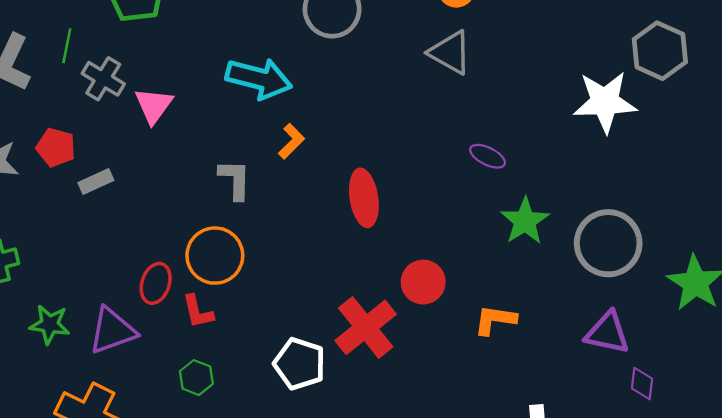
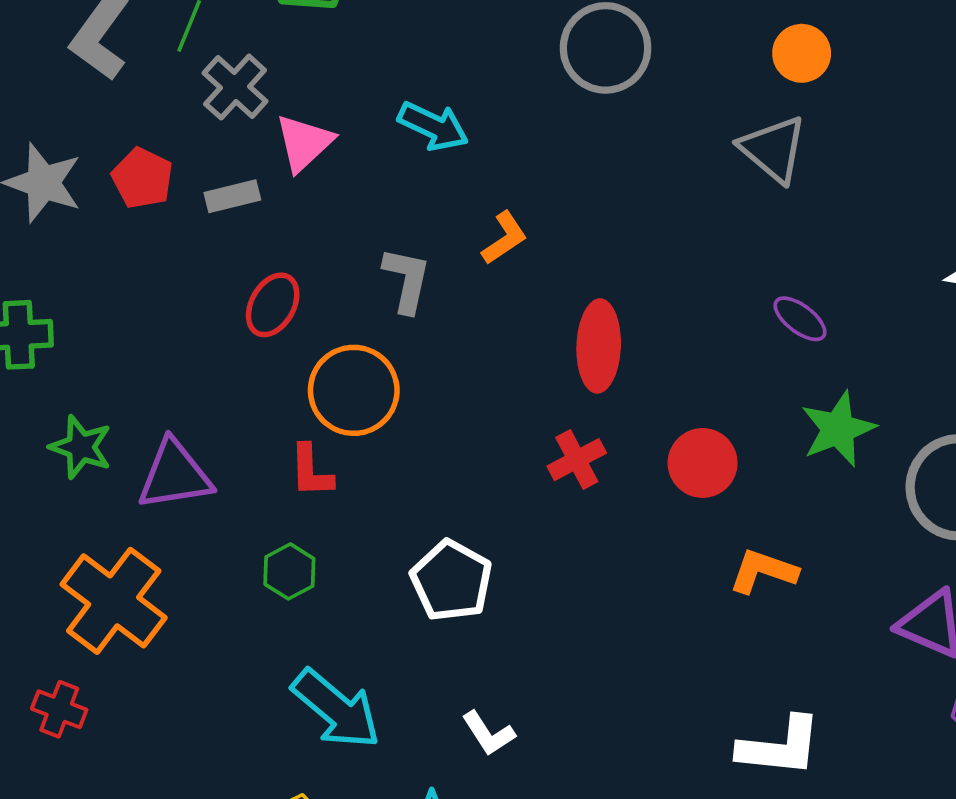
cyan arrow: (259, 79) -> (433, 126), moved, size x0.7
gray rectangle: (96, 182) -> (232, 196), moved
red circle: (423, 282) -> (703, 463), moved
red ellipse: (156, 283) -> (273, 305), moved
red cross: (366, 327) -> (577, 460), moved, size x0.6

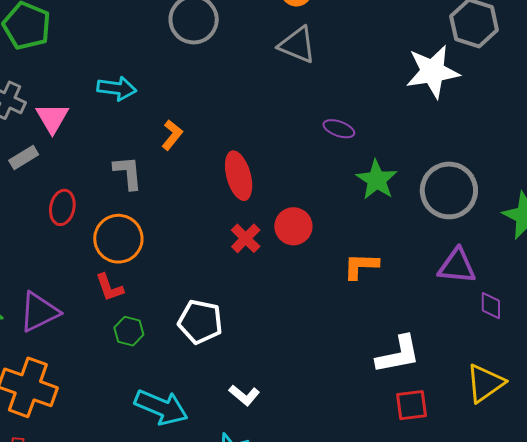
red circle: (703, 463) -> (293, 226), moved
green hexagon: (289, 571) -> (129, 331), moved

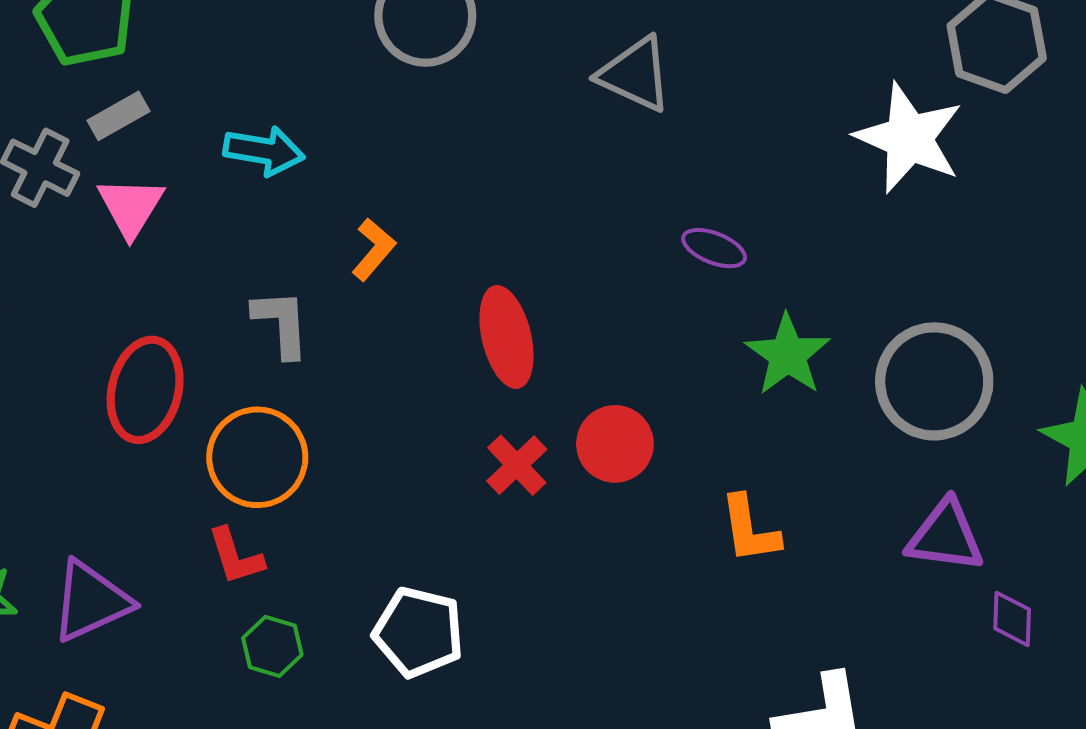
white star: (433, 72) -> (909, 138), turned 30
gray rectangle: (24, 158) -> (118, 116), moved
red ellipse: (62, 207) -> (145, 390), size x1.4
orange L-shape: (361, 266) -> (750, 529), turned -102

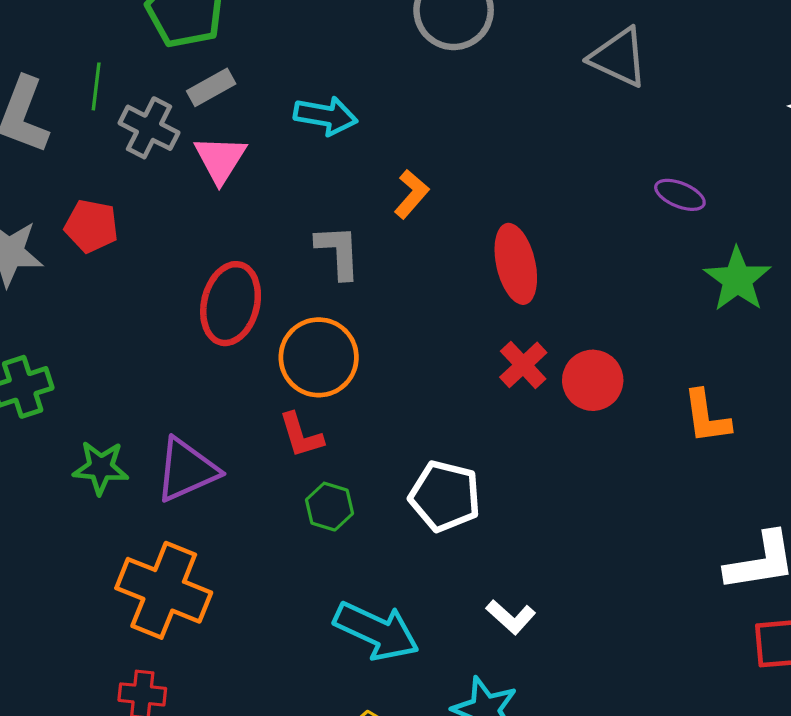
red circle: (615, 444) -> (593, 380), moved

